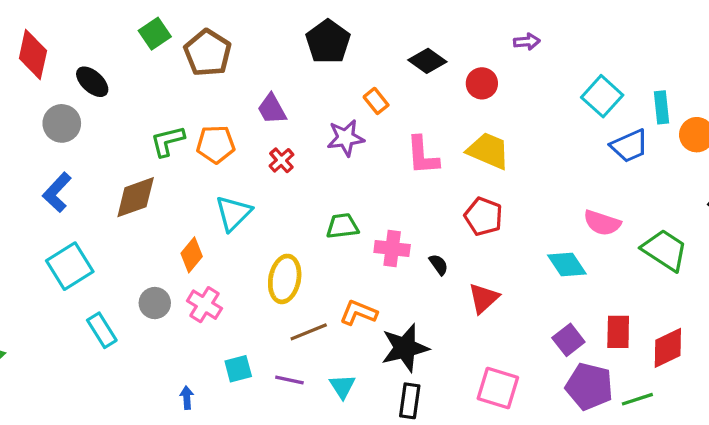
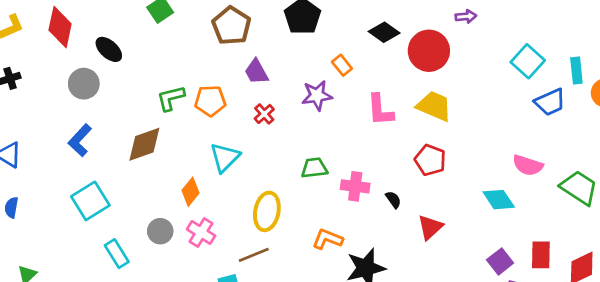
brown pentagon: (208, 53) -> (231, 26), moved
red circle: (482, 83) -> (429, 51), size x1.6
brown line: (309, 332) -> (254, 255), moved

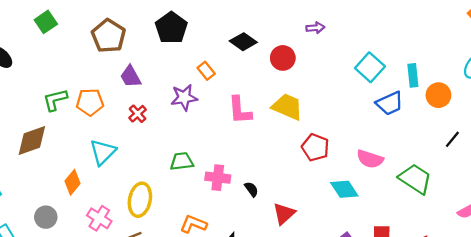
red circle: (429, 51) -> (283, 58), size x0.7
red pentagon: (430, 160) -> (315, 147), moved
pink cross: (201, 232) -> (99, 218), moved

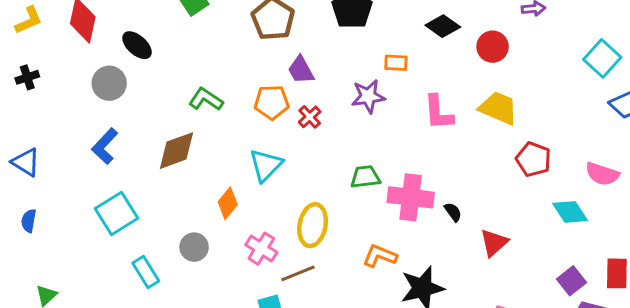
orange rectangle: (206, 71) -> (396, 63), turned -48
green L-shape: (55, 100) -> (206, 99), turned 48
orange pentagon: (90, 102) -> (272, 102), moved
pink cross: (218, 178) -> (411, 197), size x1.4

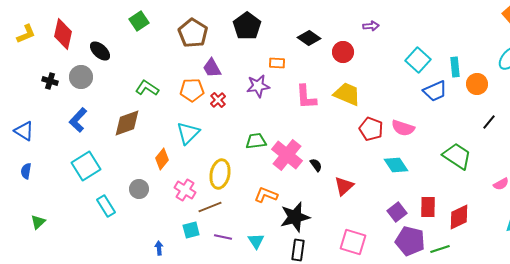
black cross: (27, 77) -> (50, 81), moved, turned 35
pink semicircle: (602, 174) -> (403, 128), moved
pink cross: (411, 197) -> (287, 155), turned 32

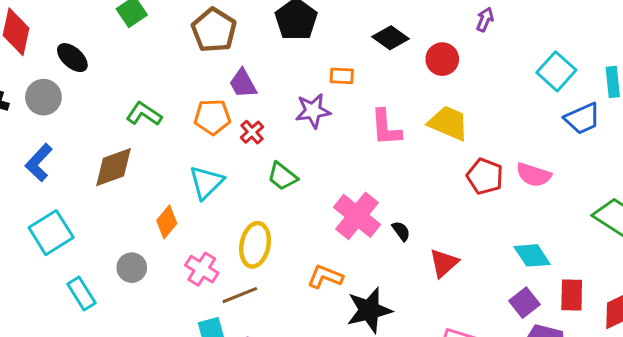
purple arrow: (371, 26) -> (485, 20), turned -63
green trapezoid: (256, 141) -> (282, 176), moved, turned -135
cyan diamond: (396, 165) -> (532, 255), moved

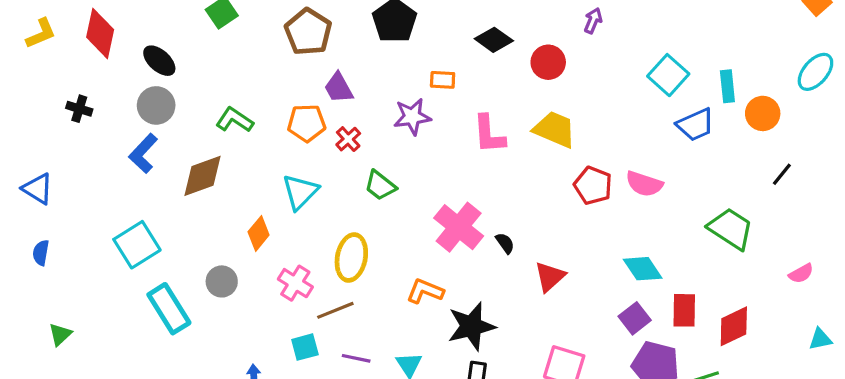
gray circle: (43, 97) -> (156, 105), moved
blue L-shape: (39, 163) -> (143, 153), moved
cyan rectangle: (82, 293) -> (169, 309), size x1.4

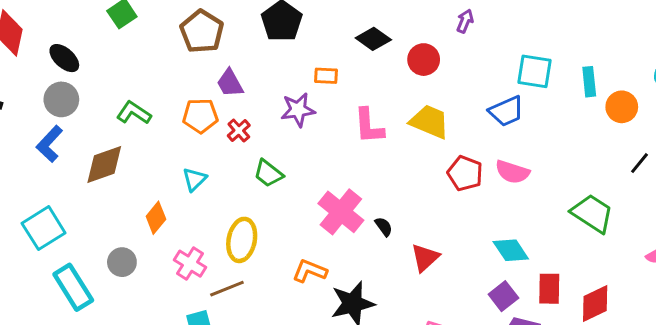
cyan square: (668, 75) -> (535, 71), turned -33
blue trapezoid: (695, 125) -> (506, 111), moved
cyan triangle: (300, 192) -> (194, 179), size x0.7

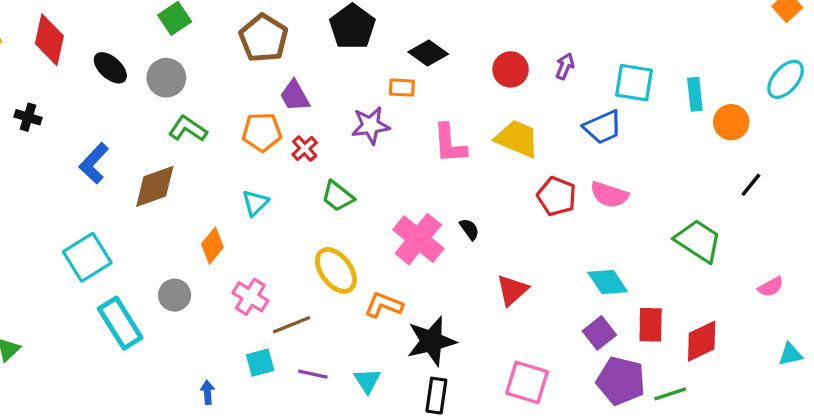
purple arrow: (465, 21) -> (565, 66), moved
black diamond: (373, 39) -> (428, 53), moved
gray circle: (61, 99) -> (166, 78), moved
black semicircle: (384, 227) -> (469, 229), moved
yellow ellipse: (242, 240) -> (336, 270), moved, turned -48

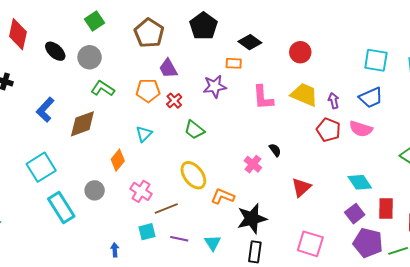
purple arrow: (565, 66) -> (334, 101), moved, turned -35
blue trapezoid: (603, 127) -> (371, 98), moved
pink cross: (418, 239) -> (253, 164), moved, size x0.6

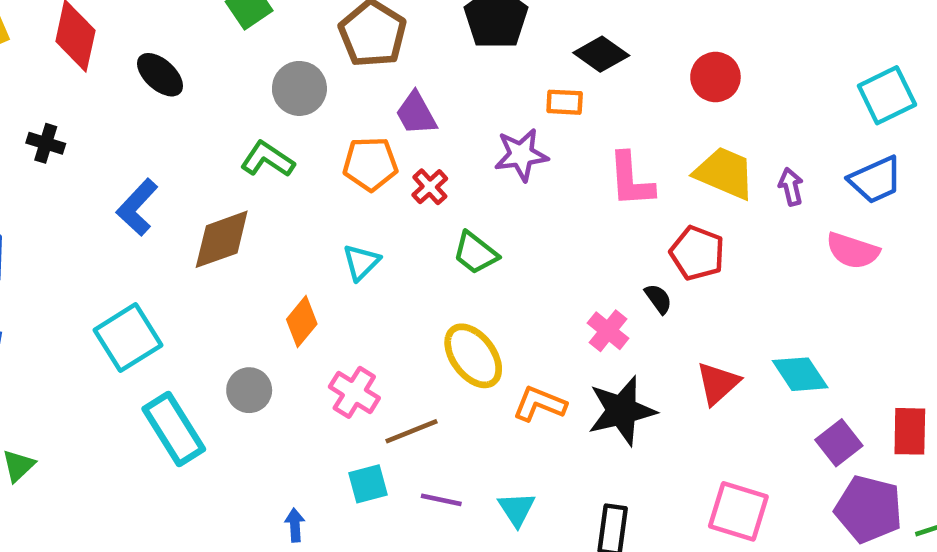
gray circle: (90, 57) -> (299, 88), moved
cyan square: (376, 60) -> (887, 95), turned -35
red pentagon: (329, 130) -> (697, 253), moved
cyan diamond: (360, 182) -> (800, 374), moved
black star: (252, 219) -> (622, 411), moved

